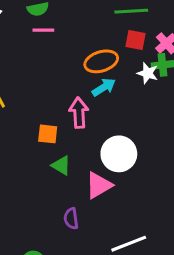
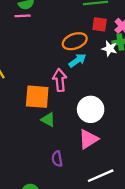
pink line: (43, 30) -> (23, 16), moved
orange square: (48, 134) -> (37, 97), size x1.6
pink triangle: (99, 185) -> (88, 139), moved

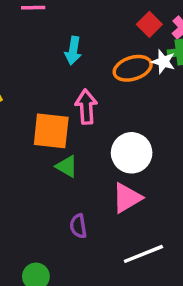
red square: (100, 24) -> (149, 24), turned 35
orange ellipse: (75, 41) -> (133, 68), moved
cyan arrow: (77, 60) -> (73, 50), moved, turned 132

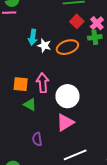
white star: (163, 62) -> (44, 46), moved
pink arrow: (86, 107) -> (43, 83), moved
orange square: (51, 131) -> (21, 84), size x0.7

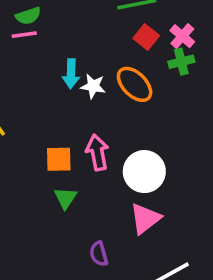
orange ellipse: (67, 47) -> (135, 84), turned 70
green triangle: (30, 105) -> (65, 198), moved, turned 40

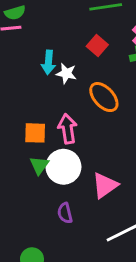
red square: (146, 37) -> (97, 45), moved
orange ellipse: (135, 84) -> (104, 97), moved
white circle: (144, 172) -> (63, 167), moved

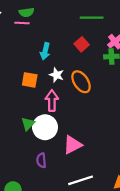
white star: (66, 73) -> (57, 75), moved
orange square: (35, 133) -> (30, 80), moved

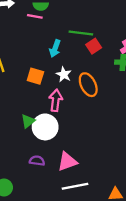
green line: (92, 18) -> (81, 33), moved
pink triangle: (73, 145) -> (67, 162), moved
purple semicircle: (41, 160) -> (37, 161), turned 96

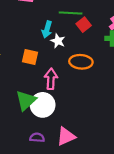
white star: (64, 74) -> (58, 41), moved
orange ellipse: (88, 85) -> (81, 62), turned -55
green triangle: (28, 121) -> (26, 101), size x1.5

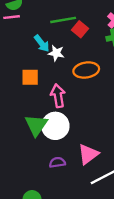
cyan arrow: (47, 29) -> (42, 43), turned -42

